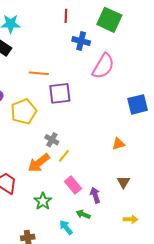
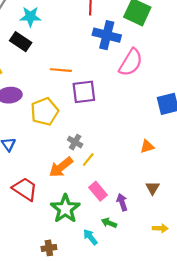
blue cross: (81, 41) -> (107, 35), size x1.4
green star: (43, 201) -> (65, 209), size x1.5

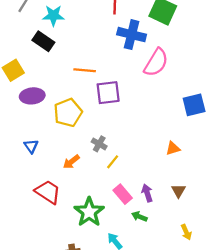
orange arrow: (61, 167) -> (71, 162), moved, size x0.7
purple arrow: (122, 202) -> (147, 193), moved
green arrow: (109, 223) -> (139, 216), moved
yellow arrow: (160, 228) -> (186, 232), turned 64

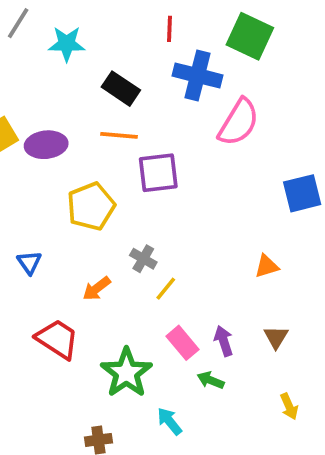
black rectangle: (43, 41) -> (121, 89), moved
purple ellipse: (32, 96) -> (46, 145), moved

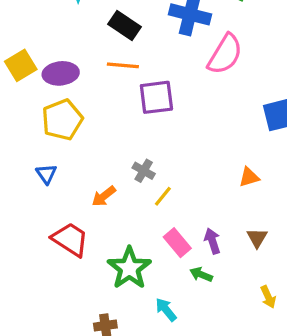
yellow pentagon: (91, 206) -> (62, 120), moved

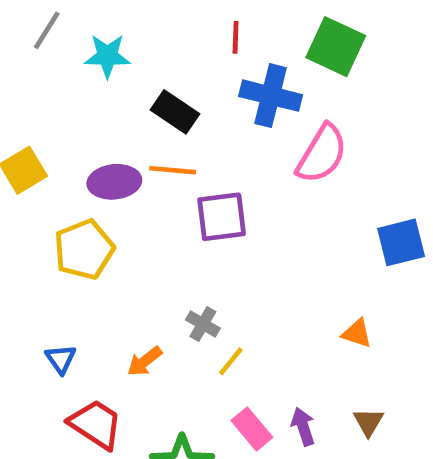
purple ellipse: (61, 73) -> (114, 182), moved
blue triangle: (46, 174) -> (61, 359), moved
orange triangle: (249, 177) -> (357, 333), turned 35

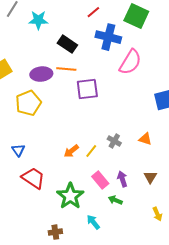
red line: (236, 37) -> (93, 12), turned 48
gray cross: (203, 324) -> (114, 141), moved
orange arrow: (145, 361) -> (71, 151), moved

